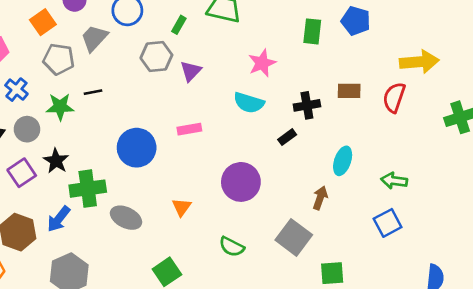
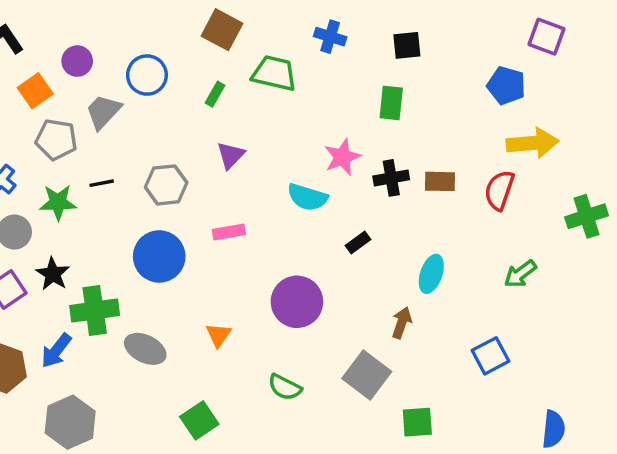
blue pentagon: (356, 21) -> (506, 85), moved
gray hexagon: (156, 57) -> (166, 185), moved
pink star: (262, 63) -> (342, 157), moved
black cross: (307, 105) -> (391, 178), moved
green arrow: (394, 181) -> (520, 274), moved, turned -45

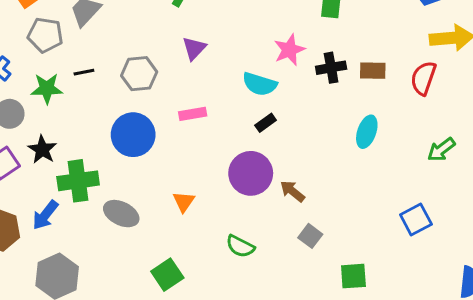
black rectangle: (358, 242) -> (266, 123), moved
cyan ellipse: (431, 274) -> (367, 132), moved
brown arrow: (402, 323) -> (292, 191), moved, turned -70
gray square: (367, 375) -> (310, 236), size x0.6

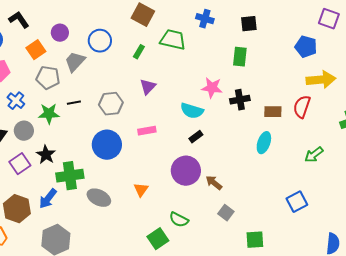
pink star: (289, 50) -> (212, 88), turned 30
brown rectangle: (373, 71) -> (273, 112), moved
green square: (167, 275) -> (158, 239), moved

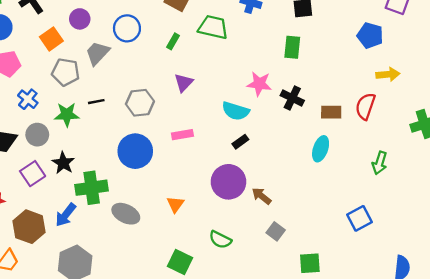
yellow arrow: (321, 80) -> (388, 74), size x0.7
black cross: (240, 100) -> (292, 98), turned 36
green arrow: (314, 155) -> (380, 163), turned -36
green square: (158, 239) -> (180, 262), moved, turned -30

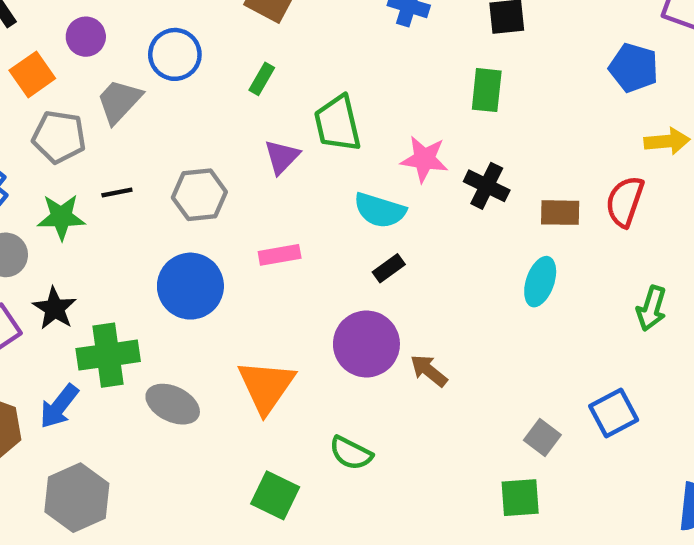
green trapezoid: (213, 27) -> (337, 123), moved, turned -116
orange triangle: (175, 204) -> (266, 386), size x1.8
gray square: (276, 231) -> (542, 438), moved

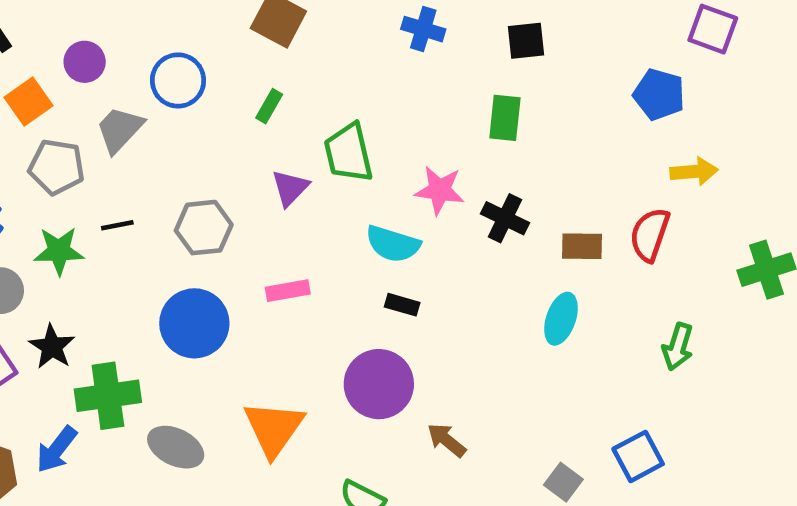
black rectangle: (389, 268) -> (402, 305), turned 52
brown arrow: (429, 371) -> (447, 440), moved

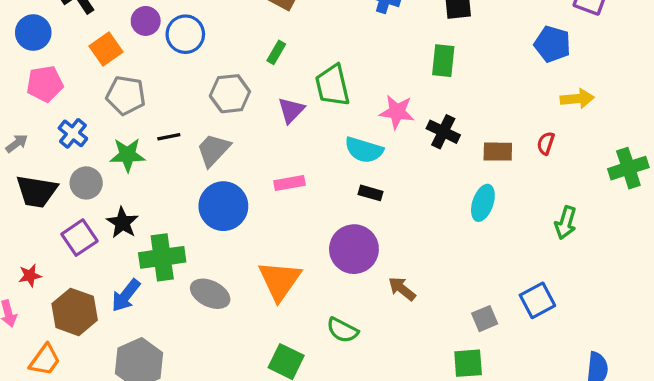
blue circle: (178, 80) -> (185, 34), moved
gray trapezoid: (120, 130) -> (213, 150), moved
gray hexagon: (204, 228) -> (230, 94), moved
red semicircle: (650, 235) -> (546, 143), size x0.6
gray square: (563, 482) -> (485, 319), turned 30

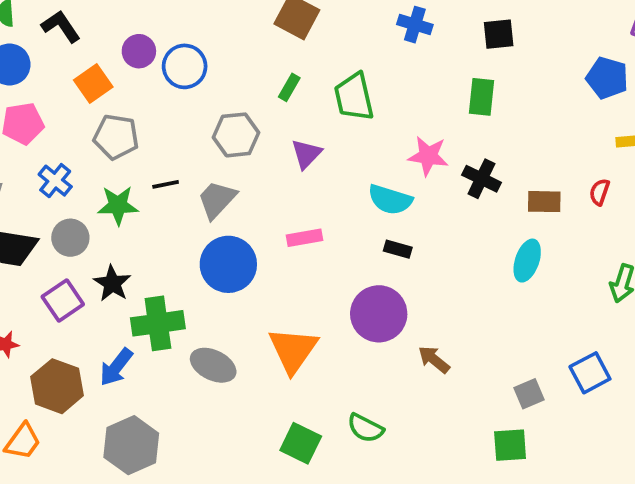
green trapezoid: (332, 85) -> (354, 97), moved
green semicircle: (342, 330) -> (365, 428), moved

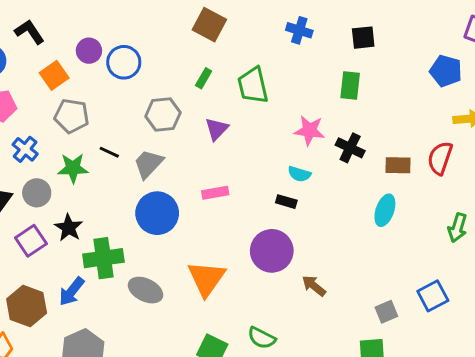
black line: (166, 184) -> (109, 152), turned 36
red semicircle: (599, 192) -> (440, 158), size x1.6
cyan semicircle: (390, 200) -> (299, 174), moved, size x0.7

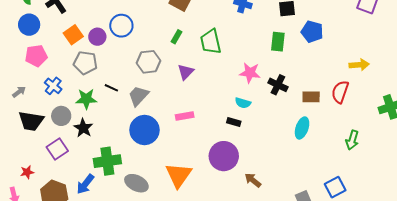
purple circle: (89, 51) -> (97, 37), moved
blue pentagon: (446, 71) -> (312, 32), moved
black star: (69, 228) -> (83, 128), moved

